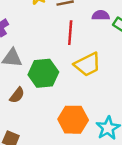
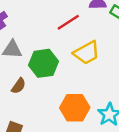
red line: (70, 33) -> (68, 22), turned 55

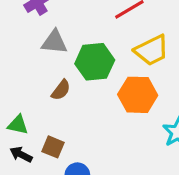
orange hexagon: (75, 108) -> (138, 95), moved

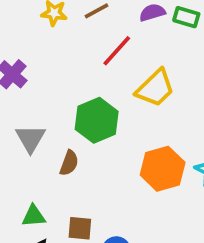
gray triangle: (54, 42) -> (30, 139), moved, turned -48
orange hexagon: (138, 95) -> (163, 169), moved

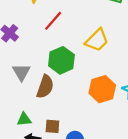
red line: (117, 51) -> (53, 21), moved
brown semicircle: (69, 163) -> (45, 87), size x1.5

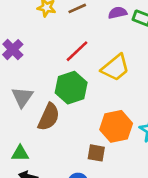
red line: (53, 21) -> (77, 51), moved
brown square: (52, 126) -> (96, 153), moved

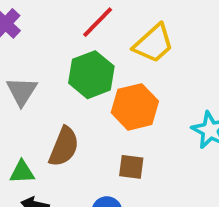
brown semicircle: (49, 117) -> (64, 147), moved
orange hexagon: (116, 126) -> (135, 107), moved

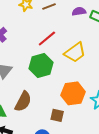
orange hexagon: (135, 107) -> (73, 93), moved

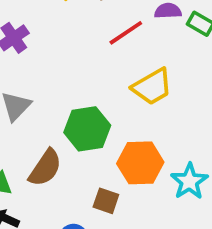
red line: (47, 38) -> (126, 33), moved
green hexagon: (41, 65) -> (87, 129), moved

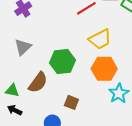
orange hexagon: (140, 163) -> (104, 69), moved

